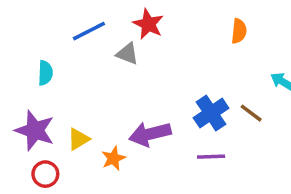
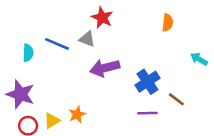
blue line: (89, 31) -> (57, 44), moved, turned 50
brown line: (251, 113) -> (176, 99), moved
purple arrow: (150, 134) -> (105, 68), moved
yellow triangle: (78, 139) -> (52, 121), moved

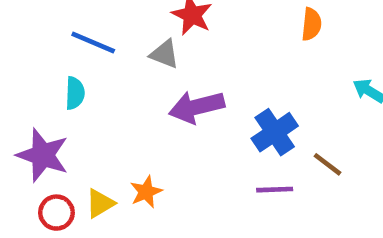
blue line: (57, 44) -> (93, 43), moved
cyan semicircle: (28, 53) -> (75, 93), moved

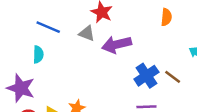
purple arrow: (197, 107) -> (117, 45), moved
brown line: (327, 164) -> (173, 77), moved

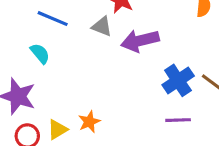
cyan semicircle: (38, 55) -> (40, 53), turned -42

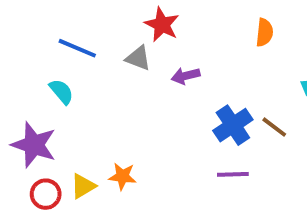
purple arrow: (140, 41) -> (186, 76), size x0.6
orange star: (89, 122) -> (123, 176), turned 30

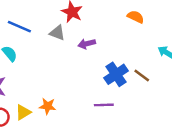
orange semicircle: (264, 32) -> (136, 17), turned -70
purple line: (233, 174) -> (104, 105), moved

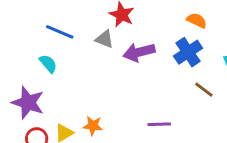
purple arrow: (87, 44) -> (139, 52), size x1.5
blue cross: (116, 74) -> (188, 52), moved

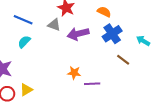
orange semicircle: (197, 20) -> (104, 12), moved
cyan semicircle: (48, 64) -> (24, 42), moved, turned -96
orange star: (93, 126) -> (74, 73), moved

